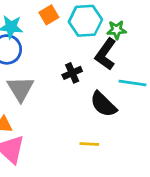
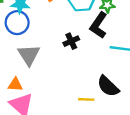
black semicircle: (103, 104) -> (108, 86), moved

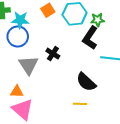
black cross: (71, 41) -> (53, 54), moved, turned -32
black semicircle: (108, 86) -> (86, 82), moved

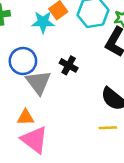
cyan star: (20, 20) -> (43, 22), moved
blue circle: (18, 37) -> (23, 61), moved

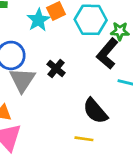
cyan star: (43, 22) -> (38, 20), turned 30

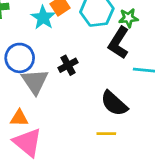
black cross: (56, 69) -> (68, 65), turned 30

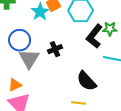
green star: (128, 18) -> (110, 29), moved
orange triangle: (19, 118) -> (15, 85), turned -32

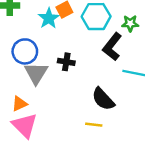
green star: (110, 29) -> (130, 23), moved
black cross: (55, 49) -> (66, 62), turned 32

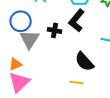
black L-shape: (112, 47) -> (77, 21), moved
pink triangle: (25, 125) -> (19, 82), turned 30

